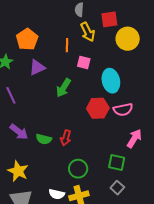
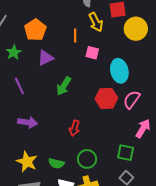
green arrow: (63, 88) -> (64, 86), moved
pink semicircle: (123, 110) -> (132, 100), turned 138
purple arrow: (19, 132) -> (28, 122), turned -30
green semicircle: (44, 139) -> (56, 163), moved

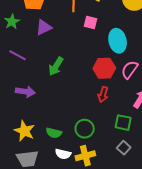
purple line: (19, 86) -> (17, 55), turned -36
green arrow: (64, 86) -> (56, 66), moved
red arrow: (74, 128) -> (103, 95), moved

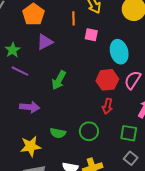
green star: (12, 22) -> (13, 50), moved
green circle: (85, 129) -> (89, 131), moved
yellow star: (24, 131) -> (31, 146), turned -30
green semicircle: (54, 133) -> (58, 133), moved

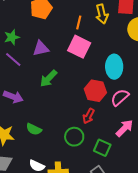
pink square: (91, 35) -> (79, 47), moved, size x1.6
purple triangle: (45, 42) -> (41, 48), moved
green circle: (89, 131) -> (74, 137), moved

